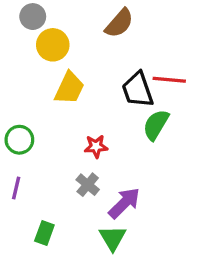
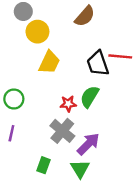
green semicircle: (156, 125) -> (90, 97), moved
gray cross: (88, 185) -> (62, 131), size x1.5
green rectangle: (44, 233) -> (43, 165), moved

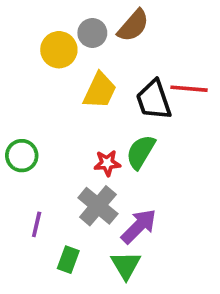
gray circle: (23, 11) -> (92, 33), moved
yellow trapezoid: (49, 62) -> (100, 91), moved
purple line: (11, 133) -> (37, 224), moved

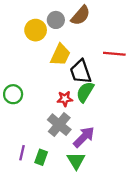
black trapezoid: (154, 100) -> (81, 72), moved
purple line: (37, 224) -> (22, 153), moved

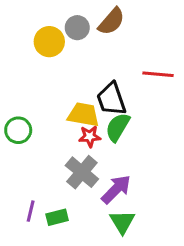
yellow trapezoid: (60, 55) -> (83, 115), moved, turned -105
green rectangle: (41, 157) -> (57, 217), turned 56
green triangle: (76, 161) -> (122, 222), moved

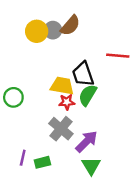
brown semicircle: (111, 21) -> (70, 25), moved
gray circle: (77, 28) -> (53, 30), moved

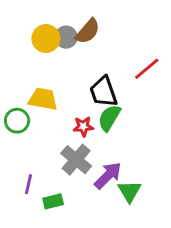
red line: (118, 56) -> (147, 69), turned -45
yellow trapezoid: (62, 86) -> (43, 99), moved
purple line: (23, 158) -> (29, 184), moved
green triangle: (91, 166) -> (129, 191), moved

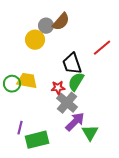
yellow circle: (46, 39) -> (35, 40), moved
yellow trapezoid: (43, 99) -> (27, 81), moved
gray cross: (76, 160) -> (67, 103), moved
green rectangle: (53, 201) -> (37, 140), size x1.6

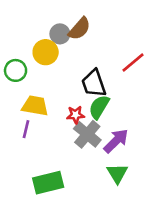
green circle: (12, 84) -> (16, 70), moved
purple arrow: (75, 122) -> (116, 141), moved
purple line: (20, 128) -> (26, 129), moved

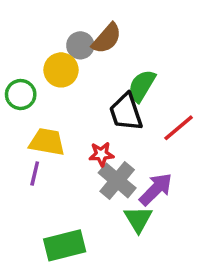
red line: (133, 63) -> (179, 128), moved
green semicircle: (99, 107) -> (142, 86), moved
green triangle: (117, 173) -> (138, 219), moved

